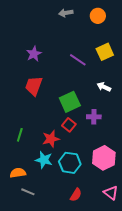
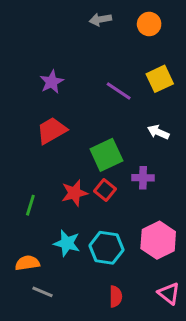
red trapezoid: (34, 86) -> (52, 131), turned 40
red star: (51, 139) -> (74, 193), moved
red semicircle: (76, 195) -> (116, 296), turned -32

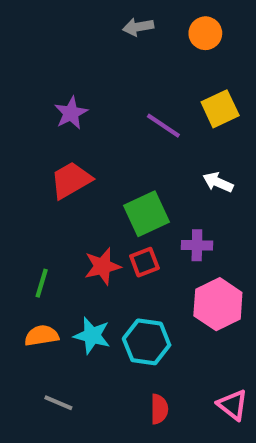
red square: (105, 190) -> (144, 262), turned 30
pink hexagon: (158, 240) -> (218, 304), moved
orange semicircle: (27, 263) -> (42, 336), moved

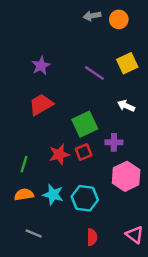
gray arrow: (138, 27) -> (92, 16), moved

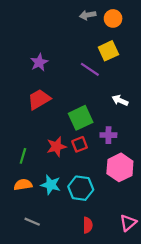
yellow square: (127, 63) -> (108, 51), moved
pink triangle: (135, 235) -> (128, 223), turned 42

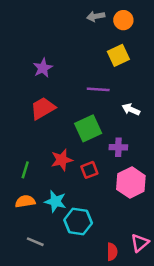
purple line: (90, 69) -> (98, 89), moved, turned -30
red square: (80, 144) -> (89, 170), moved
cyan hexagon: (81, 188) -> (78, 222), moved
red semicircle: (88, 225) -> (112, 252), moved

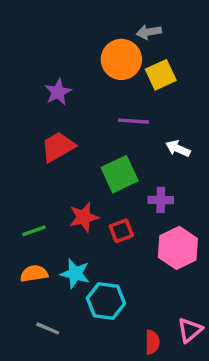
gray arrow: (96, 16) -> (149, 32), moved
orange circle: (123, 20) -> (121, 59), moved, size x1.5
green line: (25, 170) -> (34, 231), turned 54

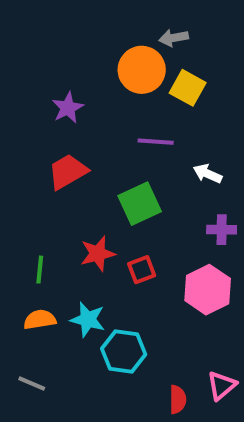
yellow square: (161, 75) -> (188, 88), turned -36
purple cross: (161, 200) -> (222, 230), moved
green line: (34, 231) -> (40, 270), turned -65
gray line: (48, 328) -> (32, 384), moved

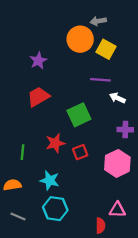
purple line: (156, 142) -> (100, 80), moved
orange semicircle: (40, 320) -> (12, 185), moved
cyan hexagon: (124, 352) -> (55, 209), moved
pink triangle: (222, 386) -> (117, 210), moved, turned 42

